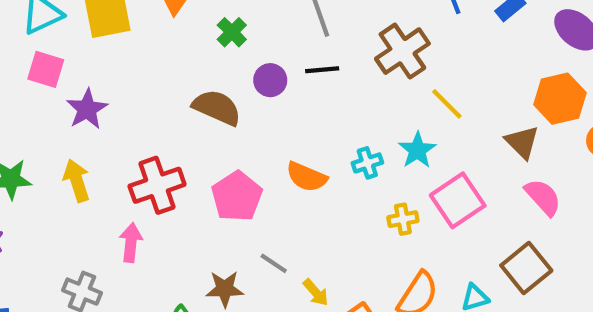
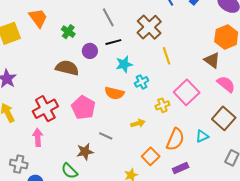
yellow line: (447, 104) -> (167, 56), moved, turned 36
cyan star: (417, 150) -> (124, 64), moved, turned 30
yellow arrow: (316, 292) -> (138, 123), moved, turned -56

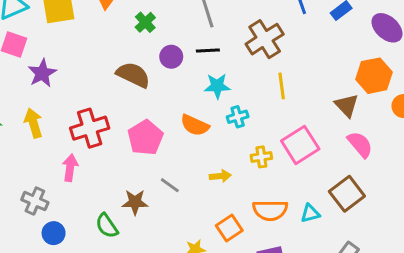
orange semicircle: (175, 139) -> (270, 210), turned 55

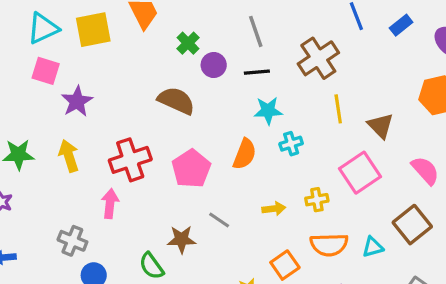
purple circle: (171, 57) -> (214, 65), moved
brown triangle: (347, 105) -> (381, 126), moved
orange semicircle: (195, 125) -> (245, 154), turned -92
yellow cross: (261, 157) -> (317, 200), moved

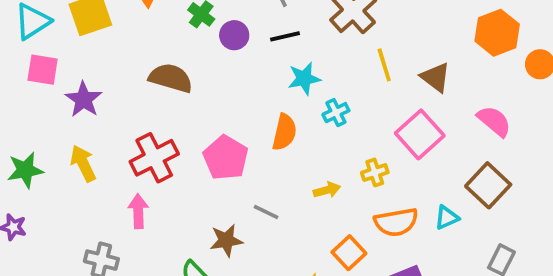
brown semicircle: (176, 101) -> (171, 78), moved

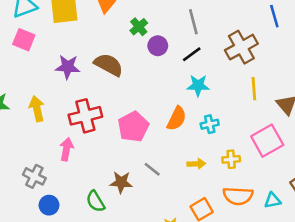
black line: (285, 36) -> (192, 54), turned -36
purple star: (84, 99) -> (68, 67), moved, turned 30
cyan cross: (336, 113) -> (210, 124), moved

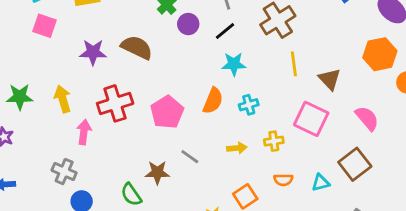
pink square: (267, 141) -> (311, 119), turned -32
pink arrow: (67, 149) -> (84, 132), moved
orange semicircle: (238, 196) -> (283, 180), size x0.6

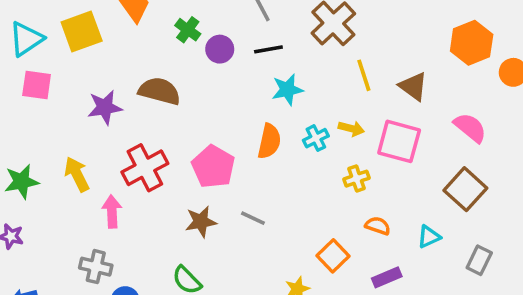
black line: (225, 31) -> (268, 49), turned 40
yellow arrow: (237, 148) -> (351, 128), moved, turned 30
brown star: (157, 172) -> (201, 222), moved
orange semicircle: (283, 180) -> (378, 226), turned -150
cyan triangle: (321, 183) -> (429, 237), moved

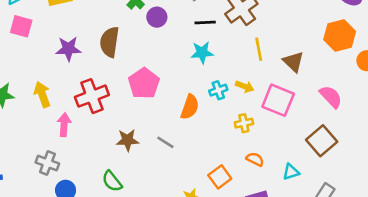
black line: (268, 49) -> (205, 23), moved
brown semicircle: (160, 91) -> (110, 42), turned -104
orange semicircle: (269, 141) -> (190, 107), moved
pink pentagon: (213, 167) -> (144, 83), moved

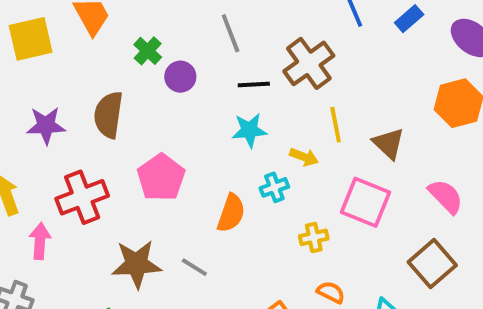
yellow arrow: (245, 86) -> (304, 157), moved
brown star: (127, 140) -> (137, 264), size x1.4

